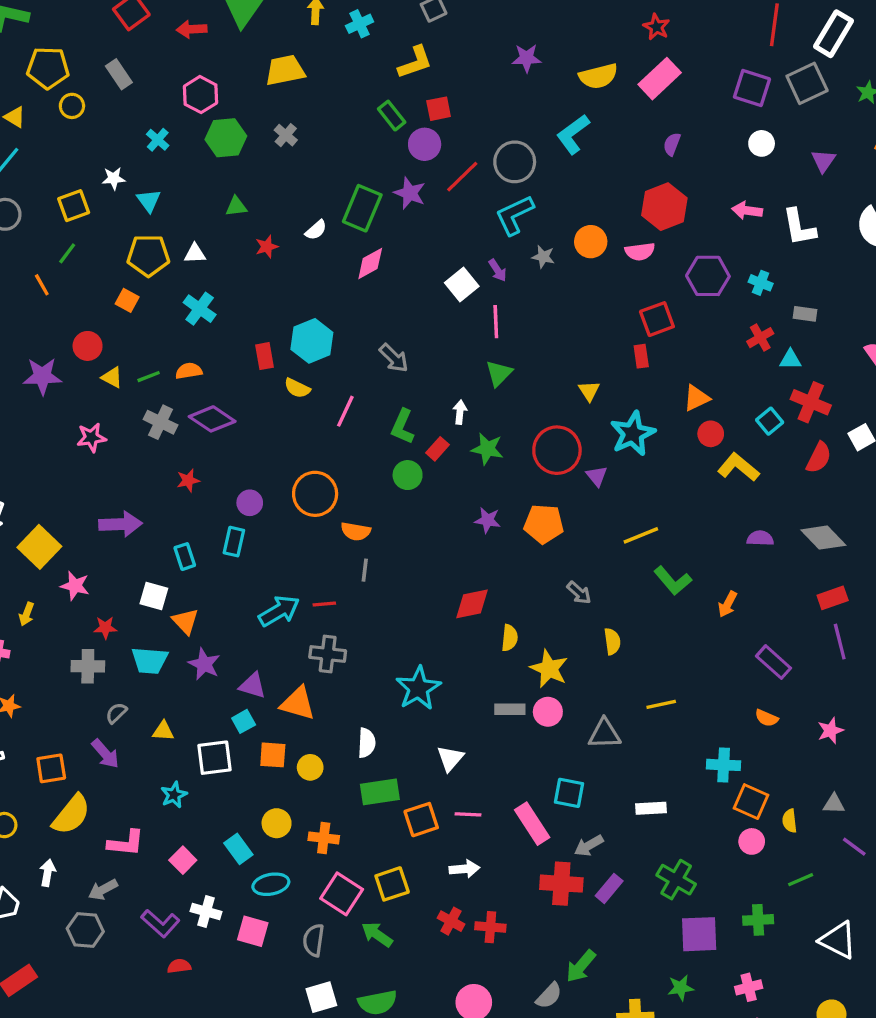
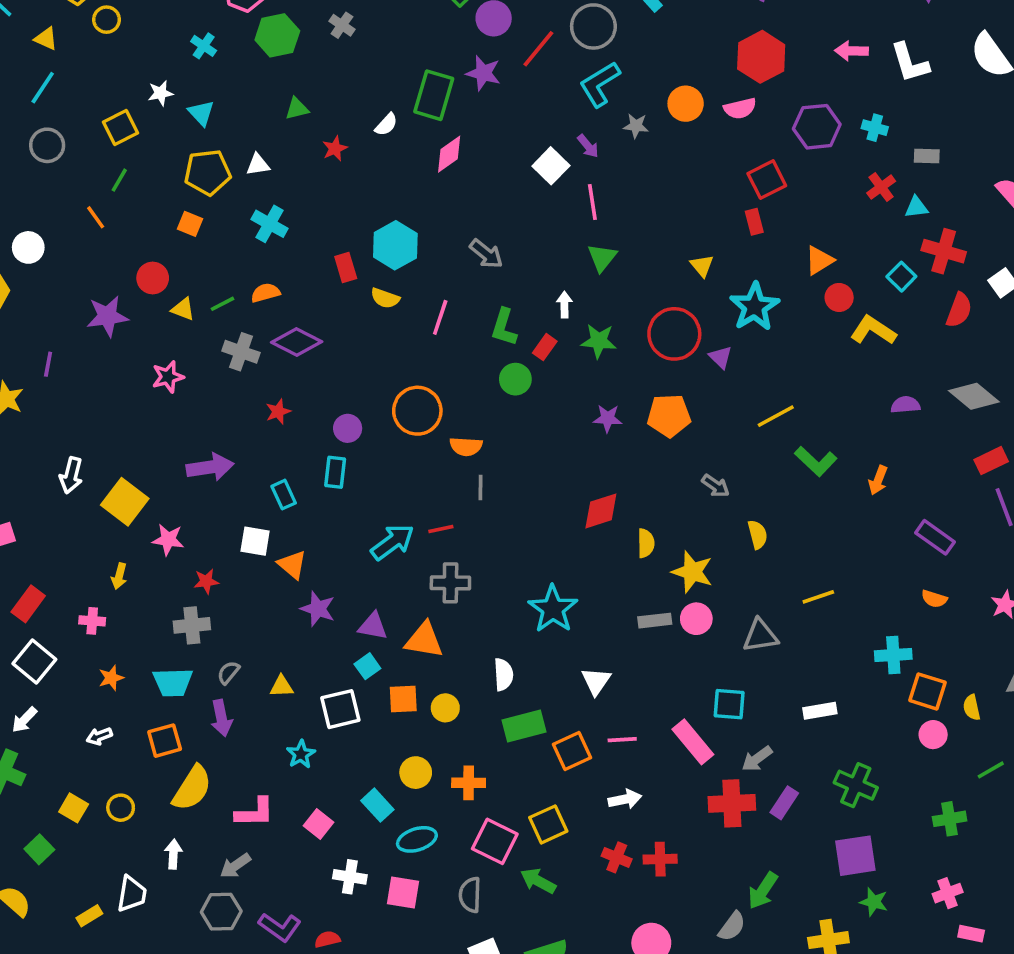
cyan trapezoid: (150, 660) -> (173, 682), moved
purple arrow: (105, 754) -> (221, 718), turned 36
purple L-shape: (160, 923) -> (280, 927), moved
purple square: (699, 934) -> (855, 856), moved
green star: (681, 988) -> (874, 902), turned 30

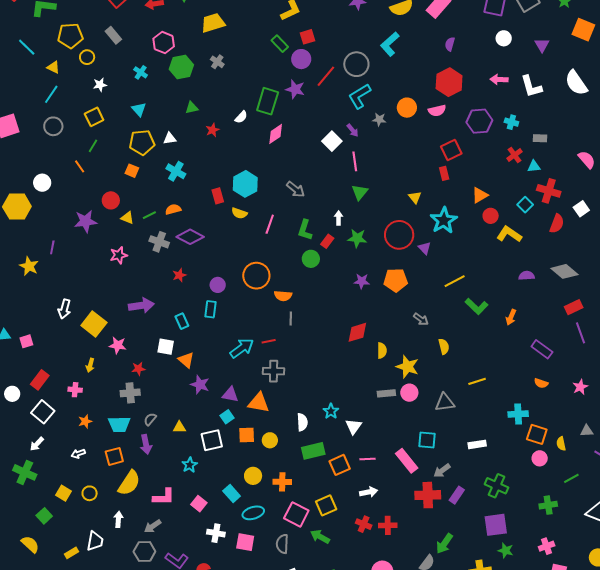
white star: (161, 93) -> (100, 85), moved
cyan star: (553, 609) -> (331, 411), moved, size x0.6

